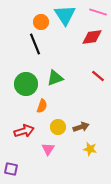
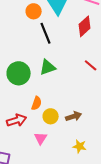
red diamond: (92, 37) -> (85, 26), turned -35
black line: (35, 44) -> (46, 33), moved
orange semicircle: (42, 106) -> (37, 103), moved
yellow star: (90, 149) -> (80, 146), moved

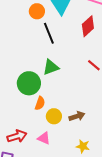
green circle: (19, 73) -> (29, 83), moved
red arrow: (17, 120) -> (17, 136), moved
pink triangle: (41, 138) -> (44, 138), turned -40

